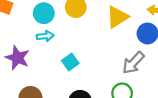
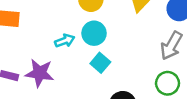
cyan circle: (44, 13) -> (94, 33), moved

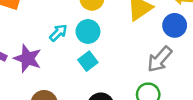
cyan arrow: (65, 41) -> (58, 33), turned -36

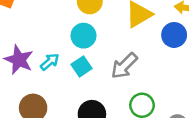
cyan arrow: (58, 33) -> (50, 62), moved
gray arrow: (160, 59) -> (124, 66), moved

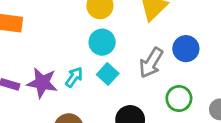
blue circle: (174, 35) -> (186, 49), moved

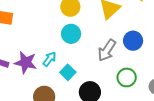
cyan square: (108, 74) -> (68, 72), moved

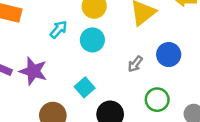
gray arrow: (107, 50) -> (135, 64), size x0.6
cyan arrow: (49, 59) -> (59, 29), moved

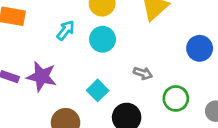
blue circle: (169, 55) -> (200, 48), moved
gray arrow: (135, 64) -> (143, 73), moved, turned -105

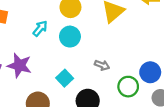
blue circle: (200, 48) -> (150, 72), moved

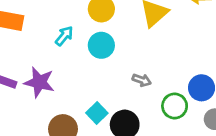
cyan square: (65, 78) -> (97, 113), moved

